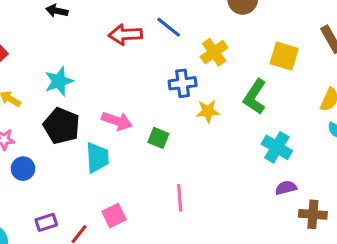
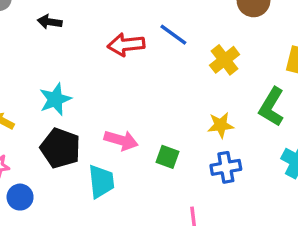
blue cross: (183, 83) -> (226, 167), moved

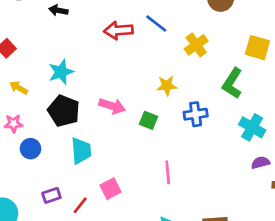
yellow star: (221, 125) -> (167, 86), moved
blue cross: (226, 167) -> (196, 114), moved
cyan trapezoid: (101, 181) -> (81, 151), moved

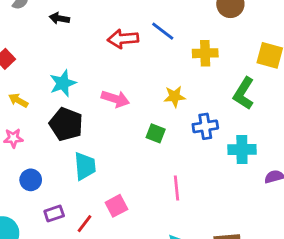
yellow cross: (196, 45) -> (205, 53), turned 35
pink arrow: (112, 106) -> (115, 99), moved
cyan cross: (252, 127) -> (242, 149), moved, turned -30
blue circle: (30, 149) -> (31, 180), moved

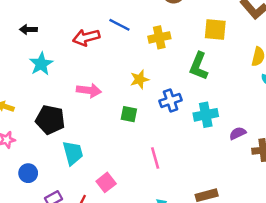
cyan star: (63, 83) -> (41, 64), moved

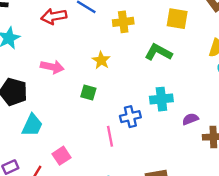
green L-shape: (199, 66) -> (158, 52), turned 92
yellow star: (140, 79) -> (101, 60), turned -30
blue cross: (171, 100) -> (130, 117), moved
cyan trapezoid: (73, 153) -> (32, 125), turned 35

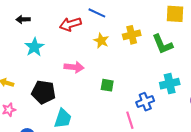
yellow cross: (123, 22) -> (132, 35), moved
green L-shape: (158, 52) -> (163, 44), turned -135
yellow star: (101, 60) -> (101, 41), moved

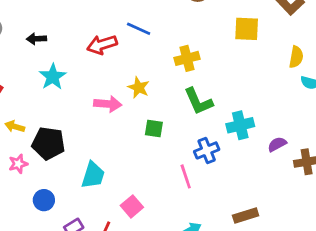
yellow star: (101, 41) -> (139, 88), moved
green L-shape: (163, 44) -> (198, 101), moved
black pentagon: (44, 92) -> (48, 143), moved

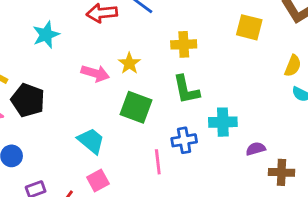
green square: (154, 128) -> (136, 107), size x1.6
cyan trapezoid: (93, 175) -> (91, 141), moved, turned -80

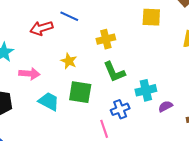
pink arrow: (95, 73) -> (29, 74), moved
cyan trapezoid: (91, 141) -> (49, 101), moved
purple semicircle: (256, 149) -> (165, 106), moved

